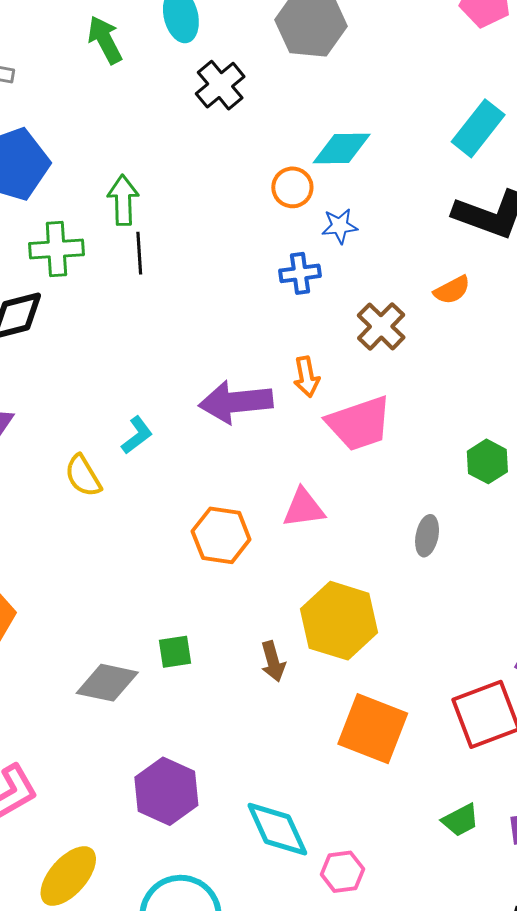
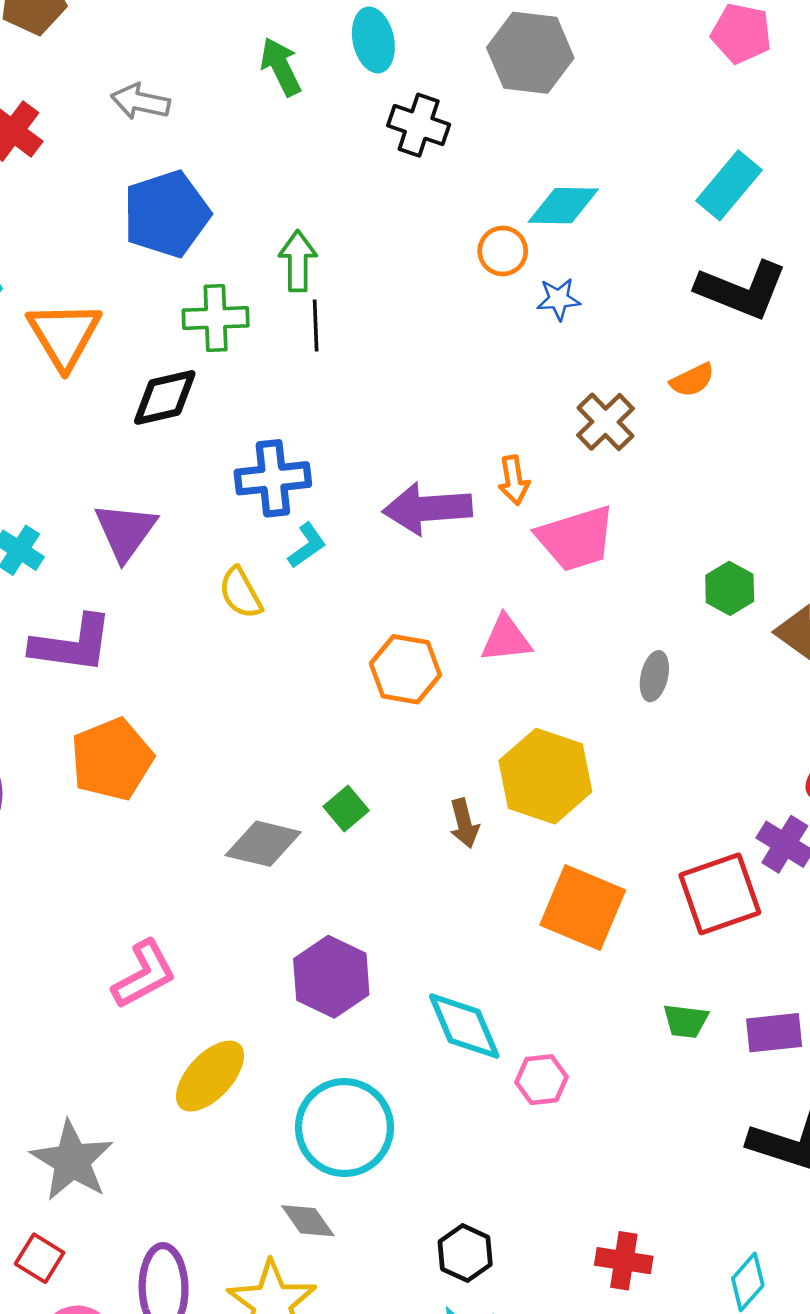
black cross: (220, 85) -> (419, 125), turned -33
blue cross: (300, 273) -> (273, 478), moved, size x1.5
green square: (175, 652) -> (346, 809), turned -33
green trapezoid: (460, 820) -> (686, 1021), turned 33

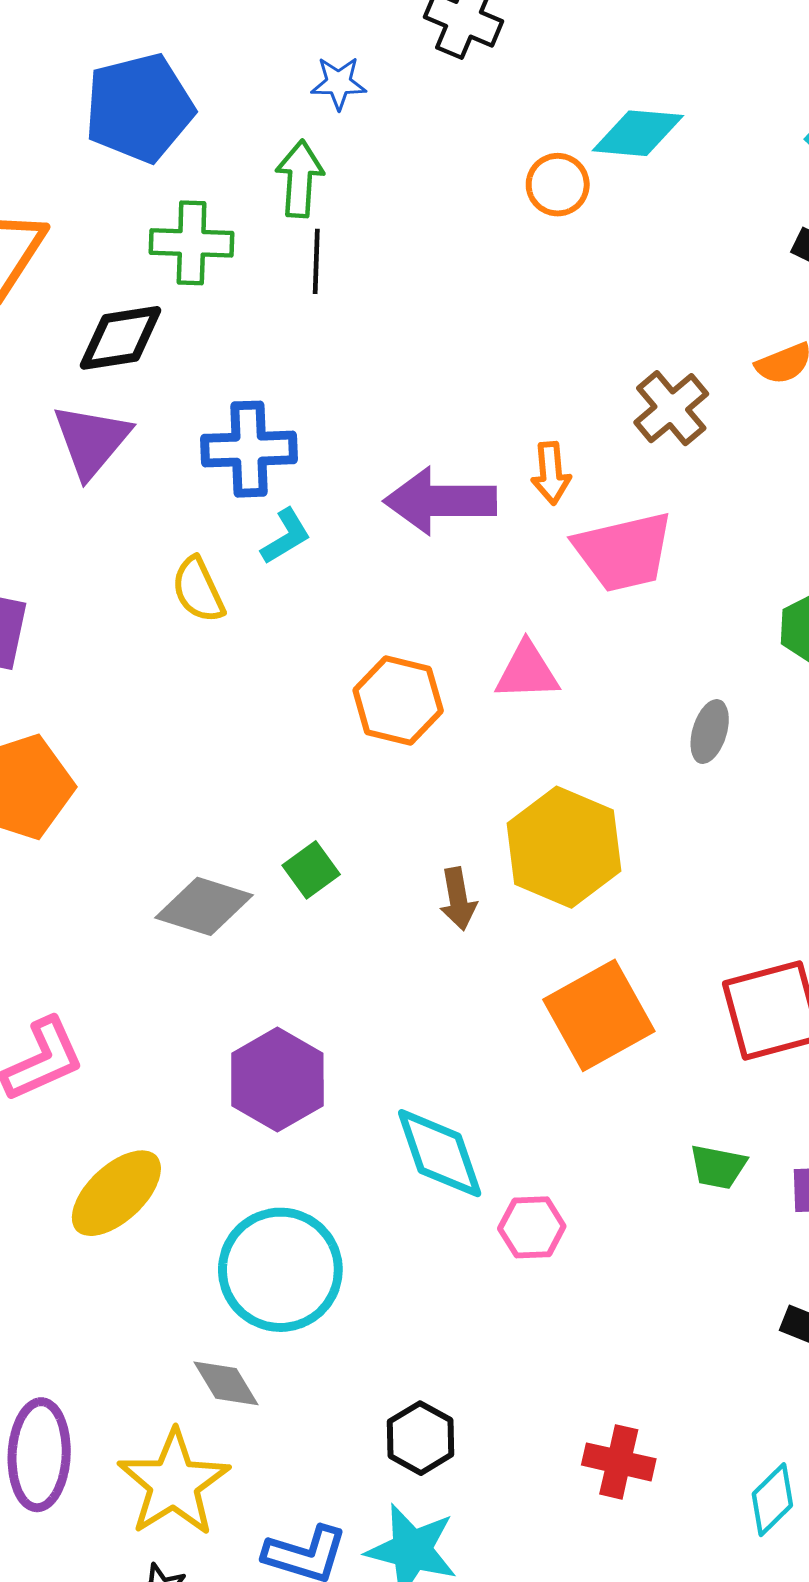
blue star: (558, 299) -> (339, 83), moved
purple triangle: (125, 531) -> (91, 441), moved
orange square: (583, 908) -> (599, 1015), turned 34

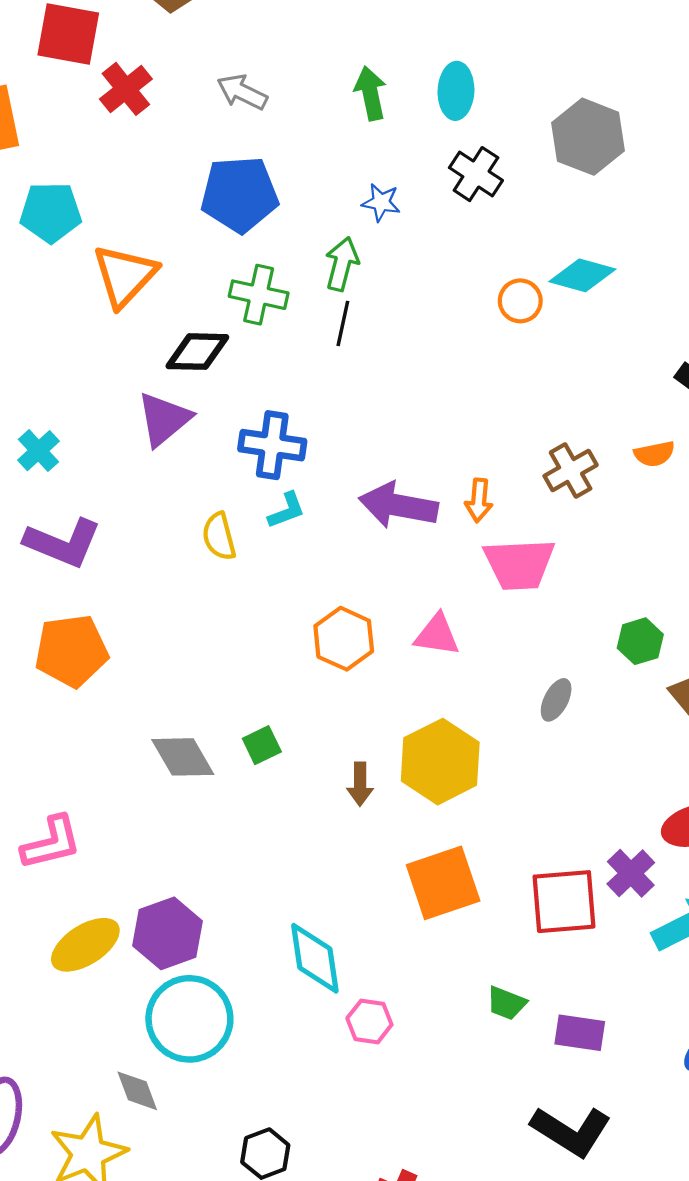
gray diamond: (204, 906) -> (183, 757), turned 32
purple hexagon: (277, 1079) -> (168, 933), moved

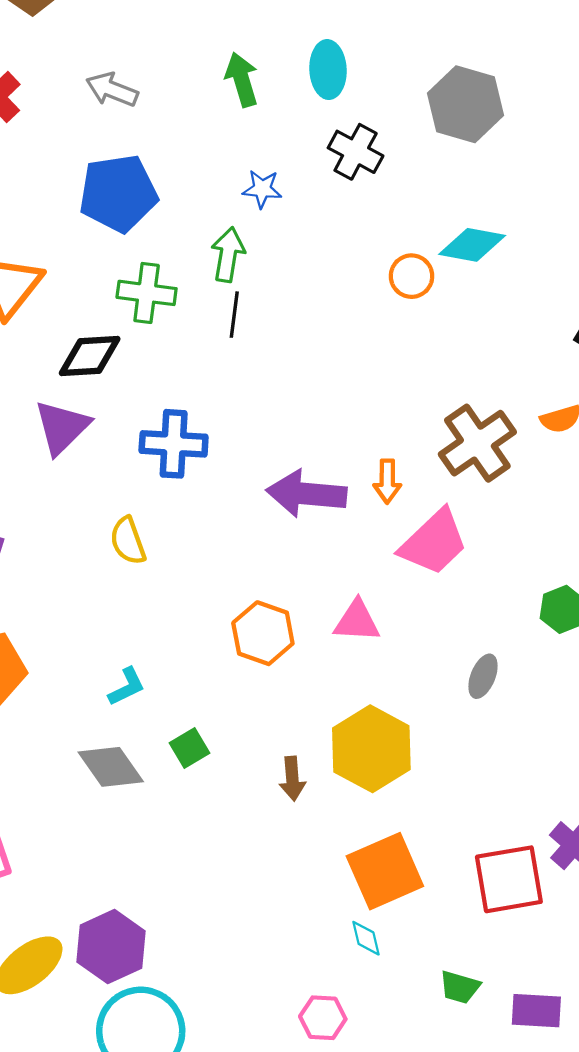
brown cross: (571, 471) -> (477, 443), size x1.4
cyan L-shape: (287, 510) -> (127, 687), moved
pink trapezoid: (519, 564) -> (434, 542), turned -36
cyan diamond: (315, 958) -> (366, 938), moved, size x0.5

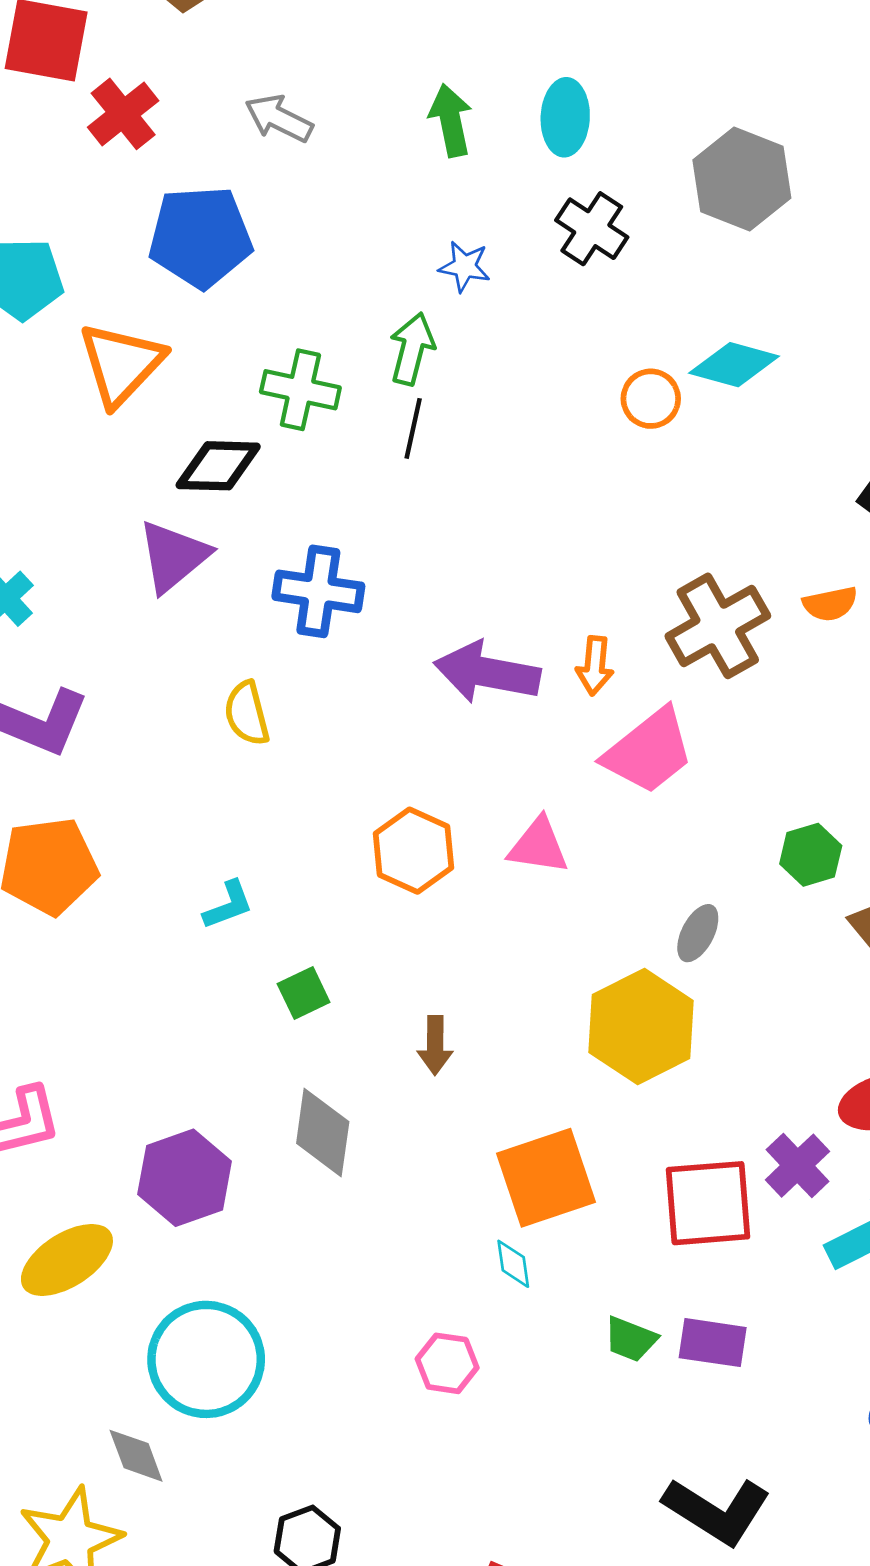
blue pentagon: (118, 193) -> (200, 237), moved
yellow hexagon: (371, 749) -> (641, 1027), moved
gray diamond: (111, 767) -> (323, 1133), moved, turned 38
purple hexagon: (111, 947) -> (185, 1178), moved
purple rectangle: (536, 1011) -> (713, 1343), moved

